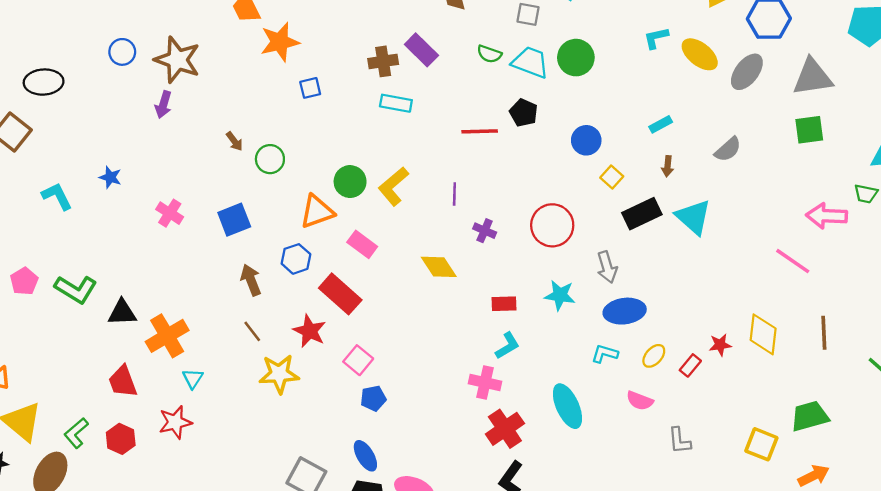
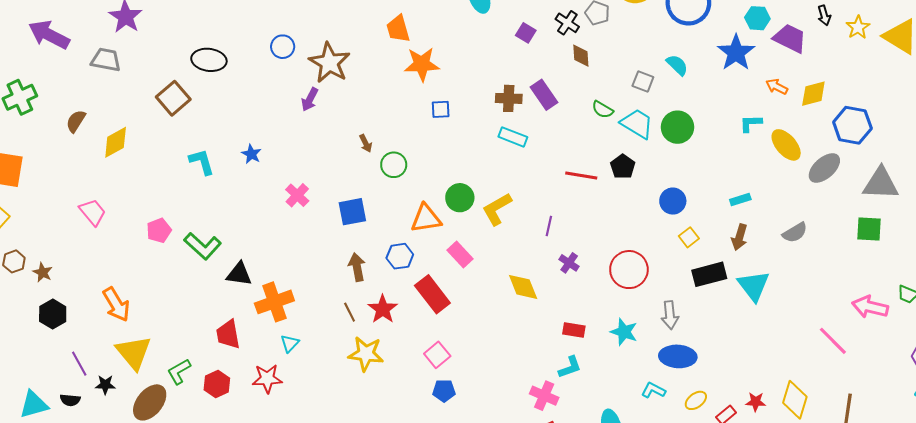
brown arrow: (668, 166) -> (739, 237), size x1.4
red star: (310, 331) -> (383, 309), moved

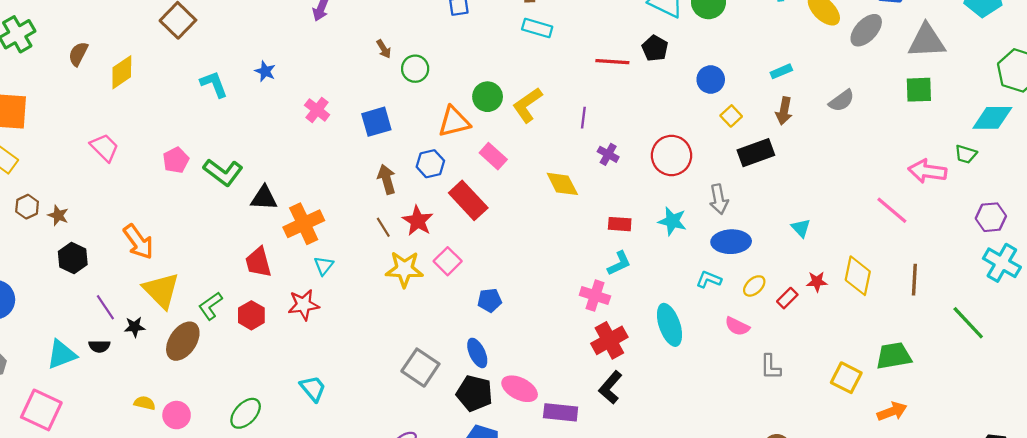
cyan triangle: (754, 286) -> (801, 228), moved, size x0.6
pink square: (437, 355) -> (448, 261), moved

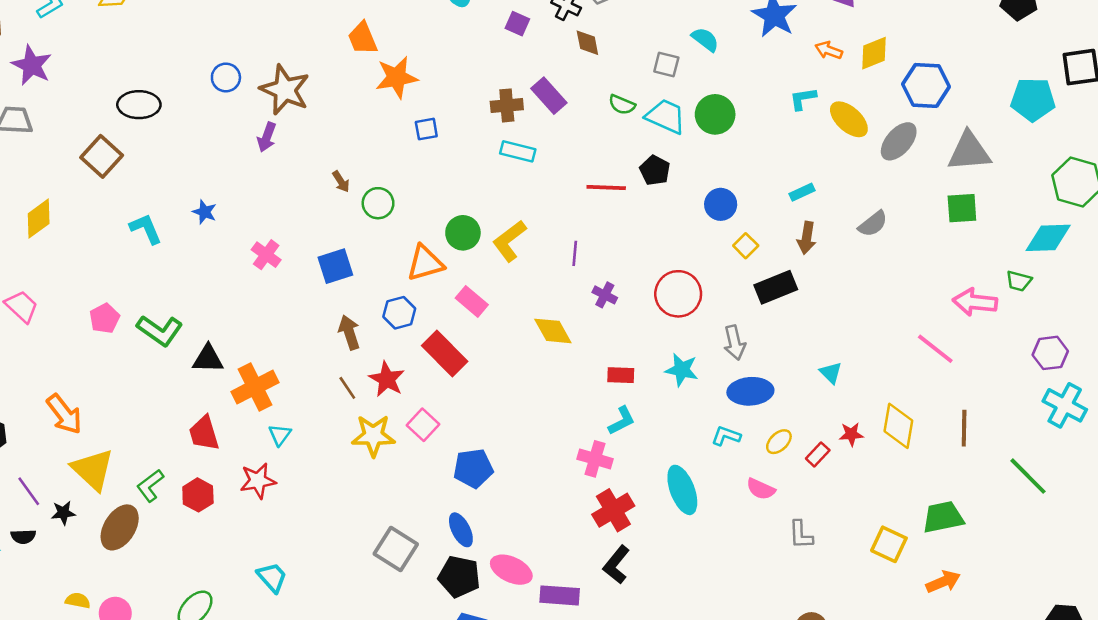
blue pentagon: (490, 300) -> (473, 468), size x1.4

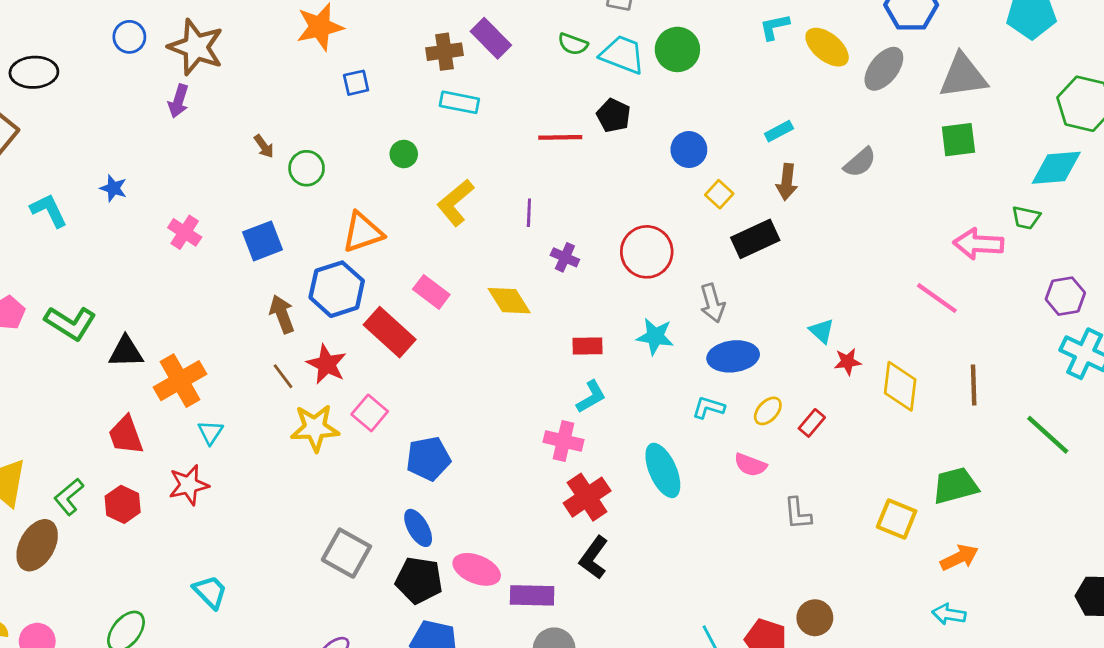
green circle: (463, 233) -> (404, 154), moved, size x0.7
pink rectangle: (472, 301) -> (431, 292), moved
blue hexagon: (399, 313) -> (337, 289), size x1.5
red star: (851, 434) -> (848, 362), moved

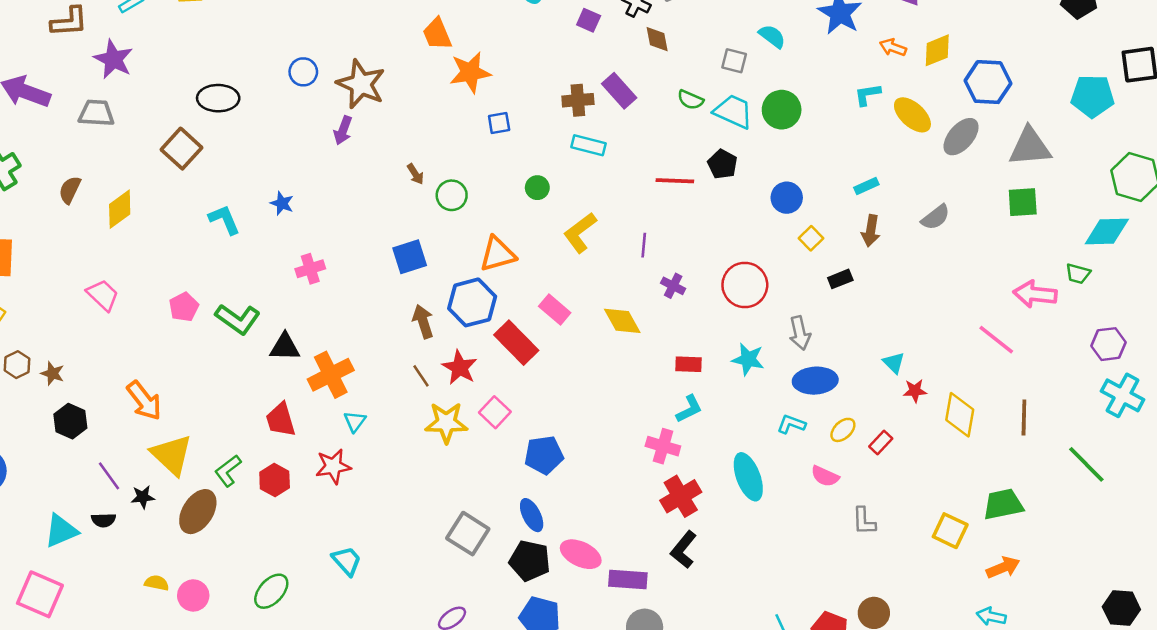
pink cross: (185, 232) -> (310, 269), moved, turned 36
black rectangle: (755, 239) -> (840, 279), size x0.6

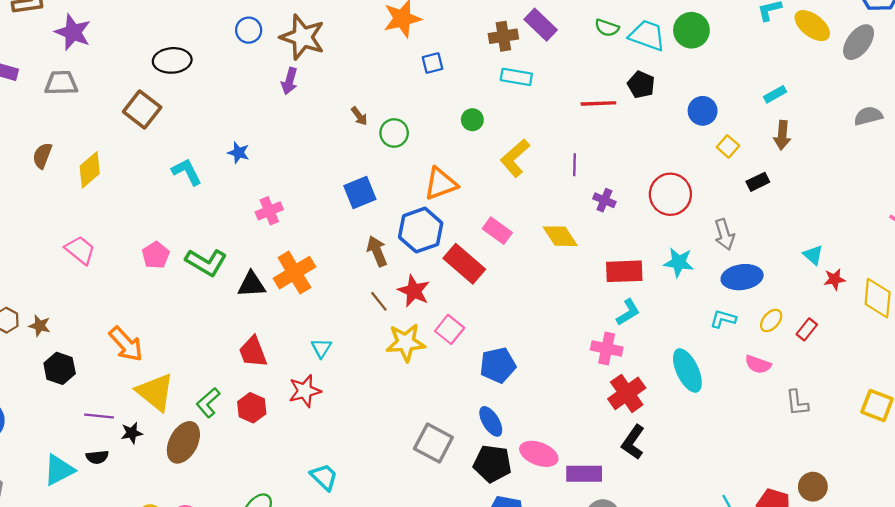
gray semicircle: (936, 217) -> (868, 116), moved, turned -152
red rectangle: (688, 364) -> (624, 271), size x1.5
orange cross: (331, 375) -> (294, 273), moved
purple line: (109, 476) -> (99, 416), turned -44

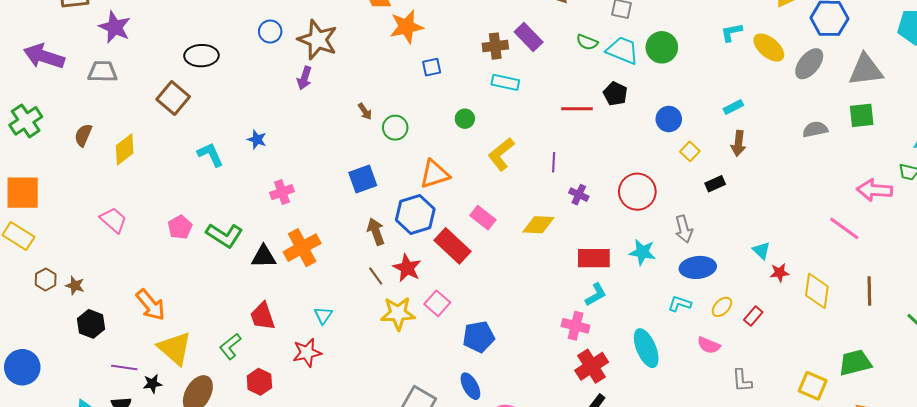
yellow diamond: (560, 236) -> (538, 225), turned -56
green L-shape: (208, 403) -> (230, 346), moved
red hexagon: (252, 408) -> (259, 382), moved

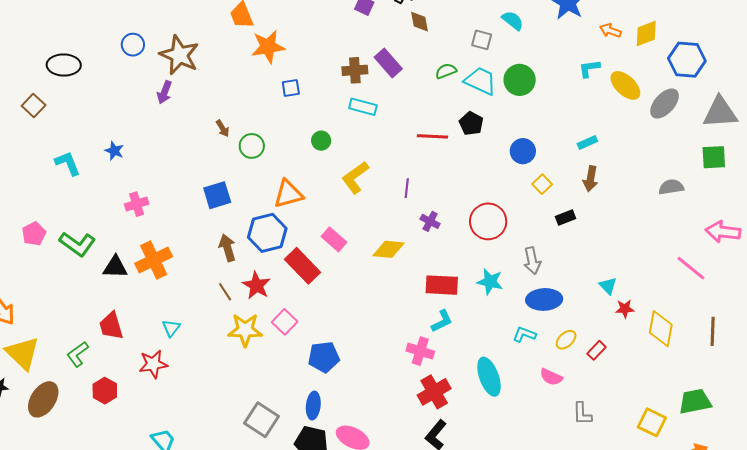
green semicircle: (587, 42) -> (446, 71), turned 135
brown square: (173, 98) -> (34, 105), size x0.7
gray semicircle: (815, 129) -> (671, 187), moved
blue ellipse: (470, 386) -> (313, 406), turned 32

